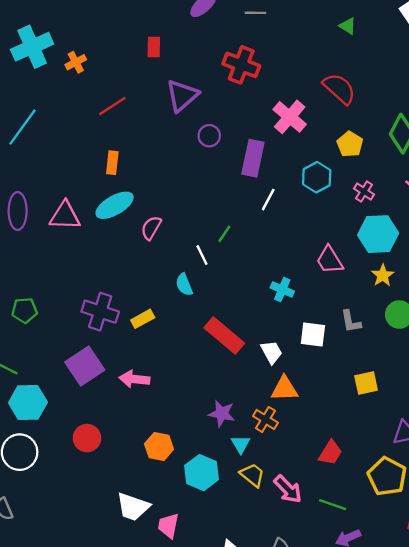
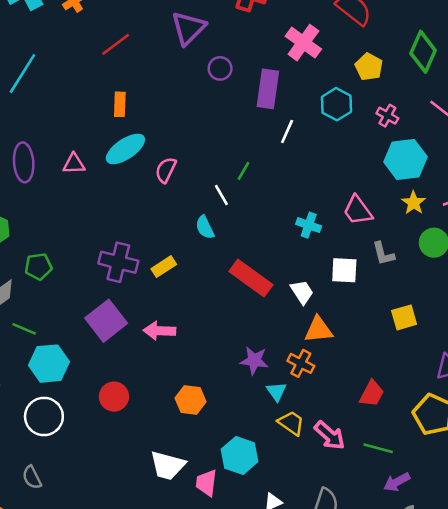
pink triangle: (65, 216) -> (74, 164), size x0.7
pink trapezoid: (330, 260) -> (358, 210), moved
cyan hexagon: (202, 473) -> (240, 455), moved

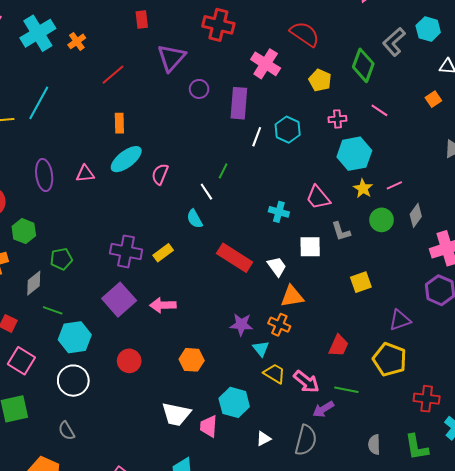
cyan hexagon: (337, 104) -> (288, 130), moved
pink cross: (387, 116) -> (337, 119), turned -30
purple arrow: (397, 482) -> (323, 409), moved

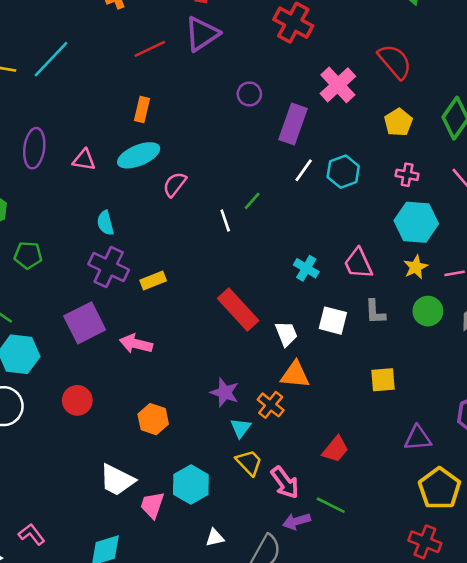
purple triangle: (171, 58) -> (202, 34), moved
cyan semicircle: (195, 219) -> (105, 223), moved
yellow pentagon: (390, 359) -> (439, 488), moved

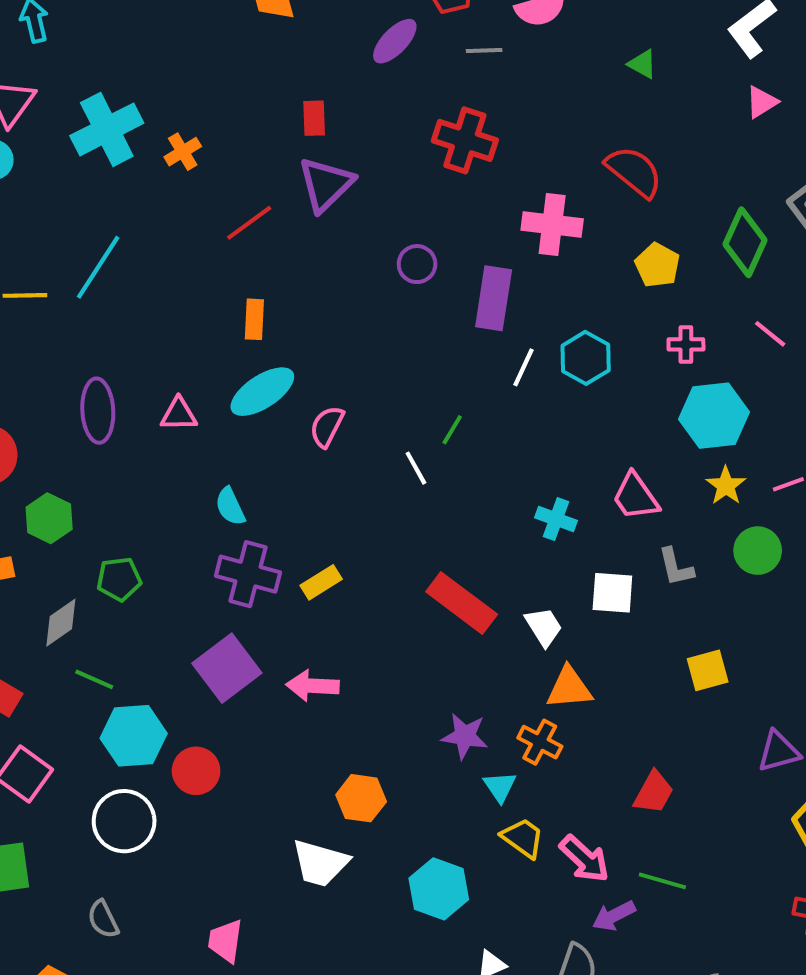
pink cross: (338, 85) -> (552, 224), turned -30
red circle: (77, 400) -> (196, 771), moved
white trapezoid: (117, 480) -> (320, 863), moved
pink trapezoid: (152, 505) -> (225, 941), moved

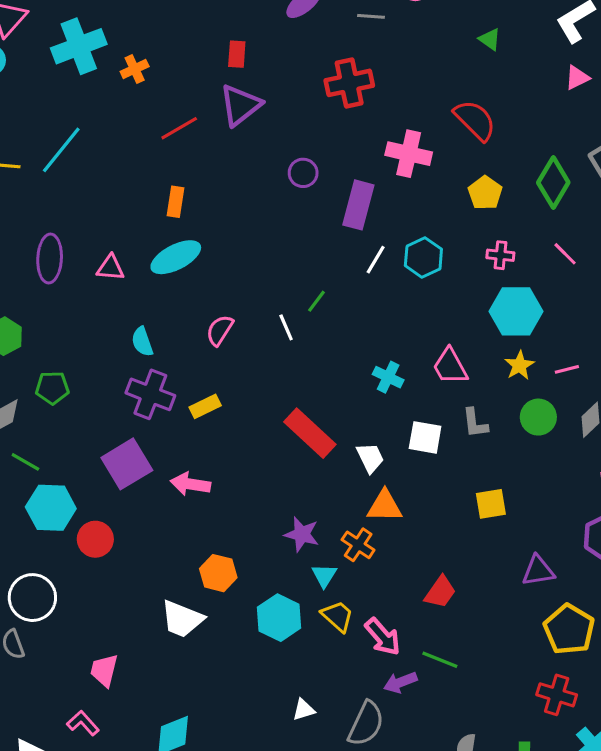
red cross: (465, 140) -> (349, 83), turned -36
pink semicircle: (327, 426) -> (220, 330), moved
white circle: (124, 821) -> (32, 598), moved
cyan hexagon: (439, 889) -> (279, 618), moved

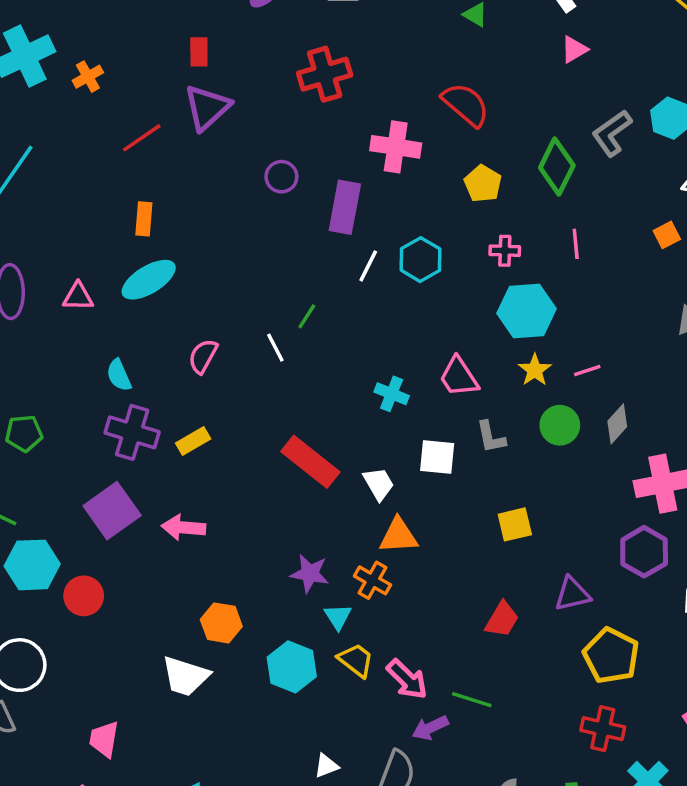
pink line: (565, 254) -> (576, 244), turned 44
red trapezoid: (440, 592) -> (502, 619), moved

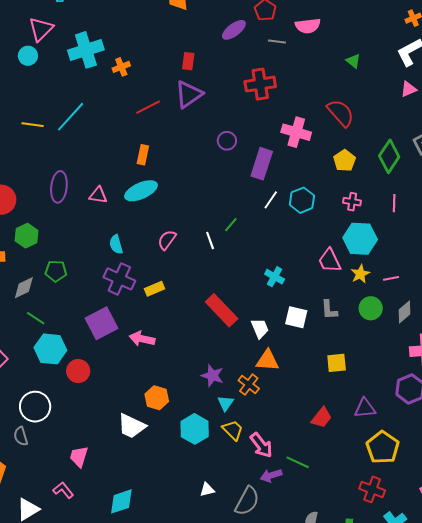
pink trapezoid: (459, 377) -> (330, 261), moved

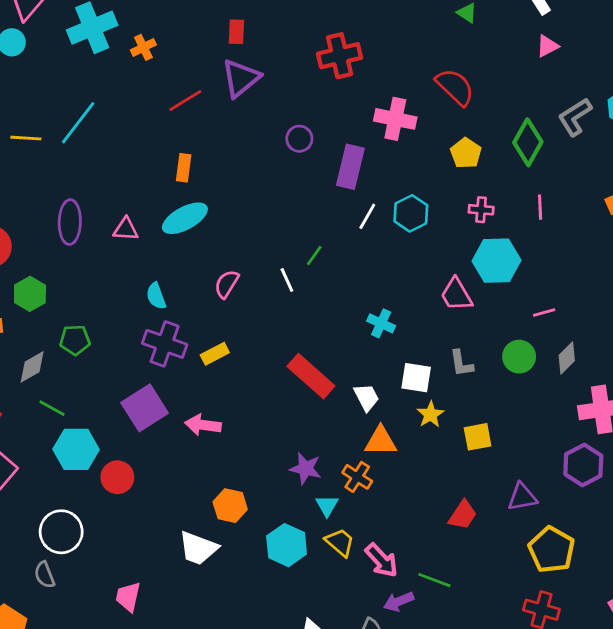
yellow star: (360, 274) -> (430, 414), moved

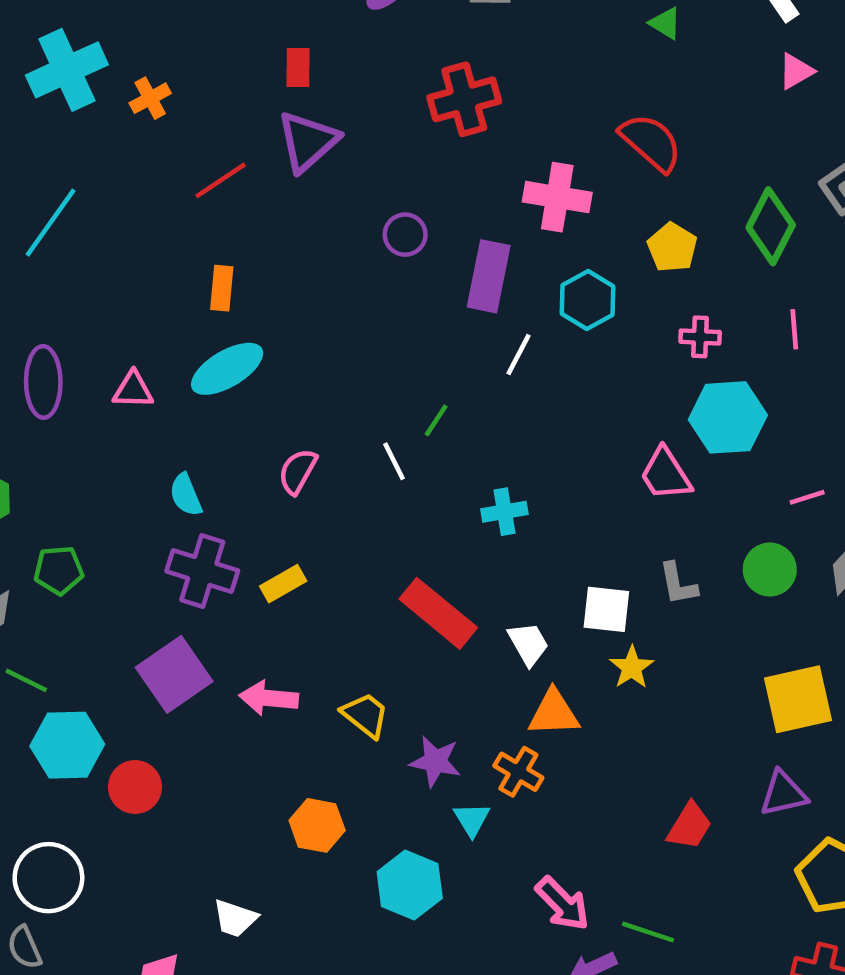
cyan hexagon: (411, 213) -> (587, 300), moved
cyan cross: (381, 323) -> (504, 512), moved, turned -32
yellow square: (478, 437) -> (798, 699), moved, size x1.5
yellow trapezoid: (340, 542) -> (365, 715), moved
white trapezoid: (198, 548) -> (235, 918), moved, size x0.7

